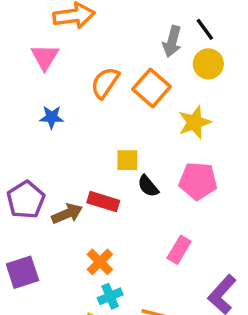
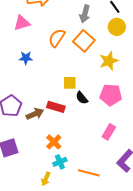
gray arrow: (172, 41) -> (85, 14), moved
pink triangle: (45, 57) -> (22, 23), turned 42
pink rectangle: (179, 250) -> (109, 132), moved

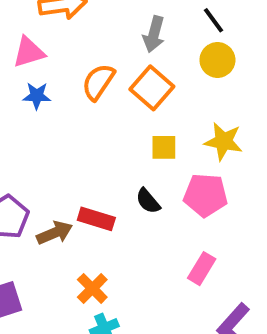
blue star: (26, 58) -> (37, 96), moved
yellow star: (109, 61) -> (223, 141), moved, turned 30
yellow square: (70, 83) -> (164, 147), moved

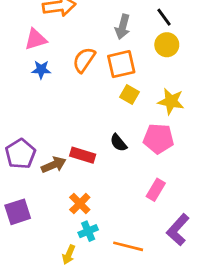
orange square: (152, 88) -> (121, 64), turned 36
yellow square: (164, 147) -> (130, 94), moved, turned 30

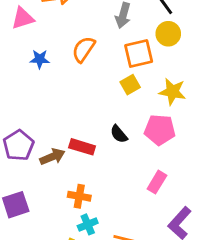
pink triangle: (36, 39) -> (23, 18), moved
orange square: (121, 64) -> (139, 54), moved
yellow square: (130, 94) -> (130, 85), turned 30
orange cross: (80, 204) -> (79, 196), turned -35

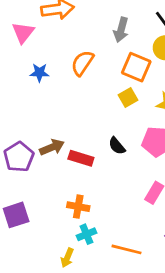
pink triangle: (23, 18) -> (23, 33), turned -35
orange square: (139, 54) -> (136, 67), turned 36
brown arrow: (52, 157) -> (52, 147), moved

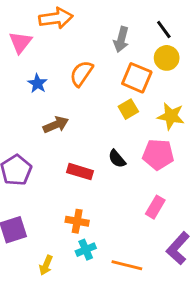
blue star: (40, 73) -> (37, 83), turned 30
brown arrow: (52, 147) -> (56, 125), moved
yellow arrow: (67, 258) -> (46, 265), moved

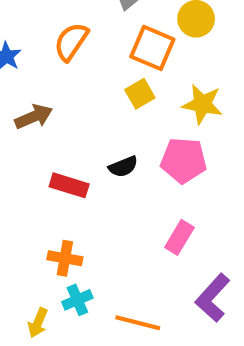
black semicircle: (117, 159) -> (123, 167), turned -72
yellow arrow: (46, 265) -> (38, 323), moved

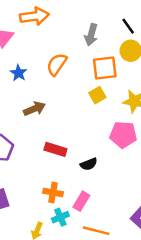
orange square: (152, 48) -> (105, 68), turned -30
black semicircle: (123, 167) -> (89, 164), moved
pink rectangle: (179, 237) -> (81, 201), moved

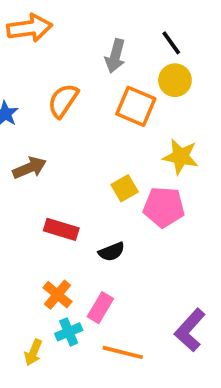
orange square: (105, 68) -> (136, 106), turned 30
yellow square: (97, 95) -> (125, 188), moved
orange cross: (53, 193) -> (58, 295), turned 30

